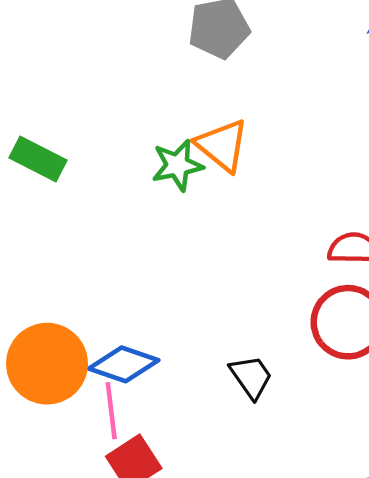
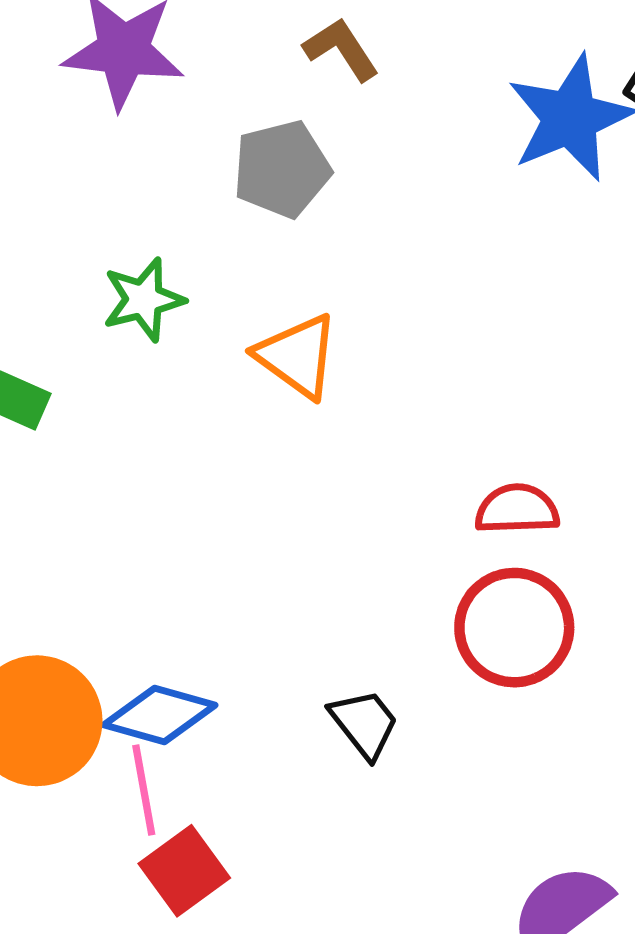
green star: (177, 165) -> (144, 300), moved

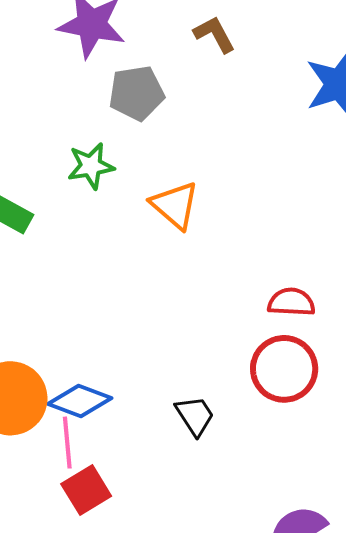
gray pentagon: (282, 169) -> (137, 93), moved

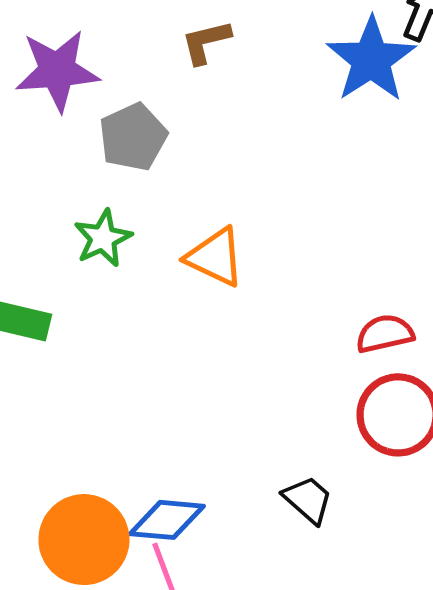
brown L-shape: (214, 34) -> (206, 42), turned -60

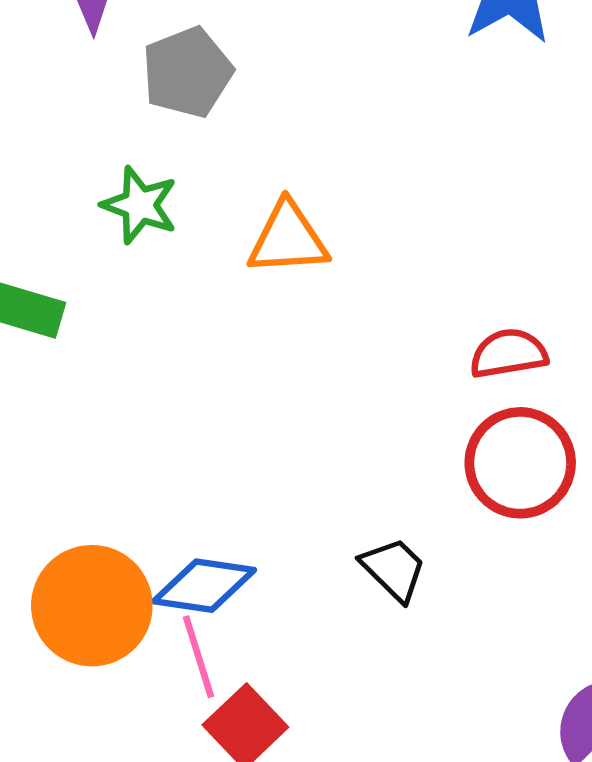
green star: (103, 238) -> (140, 205), turned -30
orange triangle: (215, 257) -> (288, 239), turned -32

